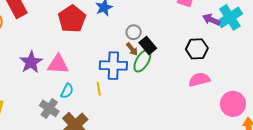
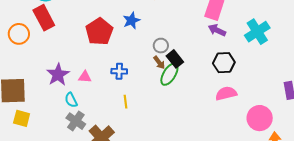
purple arrow: (211, 20) -> (217, 30), moved
pink triangle: (58, 64) -> (85, 77), size x0.6
blue cross: (113, 66) -> (119, 71), moved, size x0.6
cyan semicircle: (67, 91) -> (71, 100), moved, turned 126

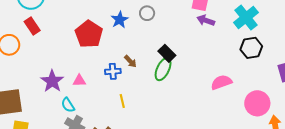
red rectangle: (44, 18) -> (32, 26), size x0.7
gray circle: (161, 46) -> (147, 13), moved
brown arrow: (159, 62) -> (130, 61), moved
black hexagon: (224, 63) -> (251, 48), moved

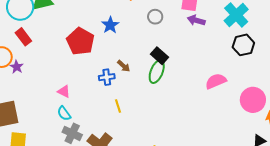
gray circle: (147, 13) -> (155, 17), moved
purple star: (52, 81) -> (17, 67), moved, size x0.6
pink triangle: (79, 81) -> (64, 91), moved, turned 32

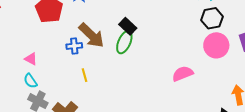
brown arrow: (124, 66) -> (92, 35), size x2.0
pink semicircle: (216, 81) -> (183, 74), moved
pink circle: (253, 100) -> (216, 45), moved

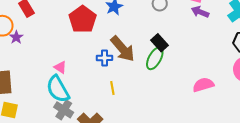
pink semicircle: (183, 74) -> (203, 85), moved
cyan semicircle: (30, 81) -> (58, 89), size x1.8

